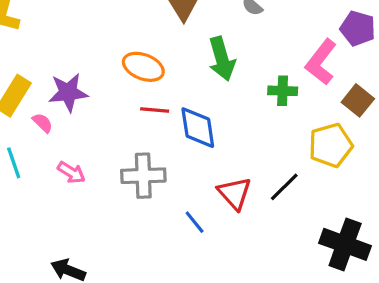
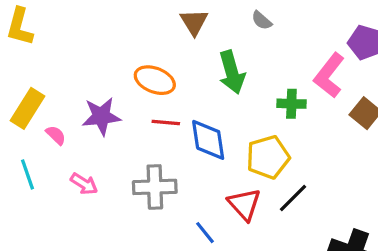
purple star: (68, 92) -> (101, 116), moved
yellow pentagon: (331, 145) -> (268, 157), moved

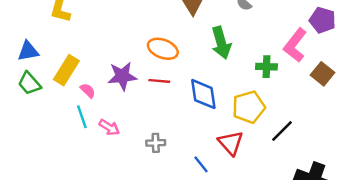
red line: (166, 123) -> (159, 81), moved
cyan line: (28, 174) -> (82, 117), moved
gray cross: (155, 187) -> (156, 143), moved, size x0.6
black line: (293, 198) -> (282, 131), moved

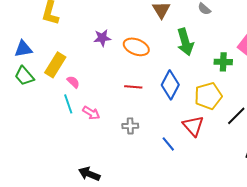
purple star: (122, 76) -> (102, 38), moved, size x0.7
red line: (159, 81) -> (133, 87), moved
blue diamond: (203, 94) -> (170, 85), turned 36

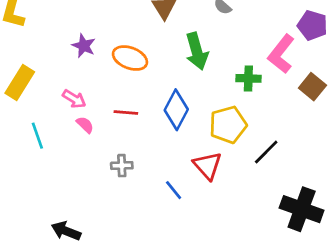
purple star: (102, 38) -> (84, 46), turned 30
pink semicircle: (73, 82) -> (85, 125), moved
pink arrow: (91, 113) -> (74, 99), moved

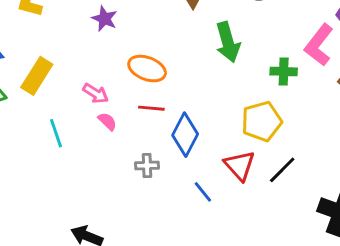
purple star: (84, 46) -> (104, 19), moved
orange ellipse: (130, 58) -> (147, 69), moved
blue diamond: (176, 110) -> (185, 135), moved
black line: (266, 152) -> (282, 170), moved

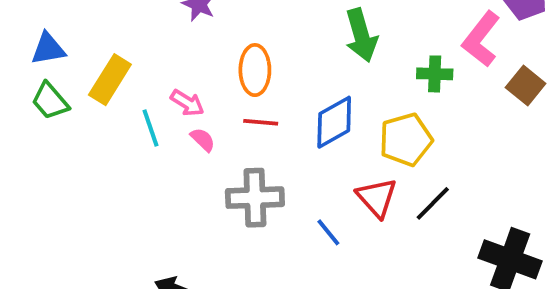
orange ellipse: (147, 69) -> (255, 70), turned 69
cyan line: (56, 133) -> (151, 128), moved
blue diamond: (185, 135) -> (334, 122), moved, turned 33
gray cross: (147, 165) -> (255, 198), size x1.8

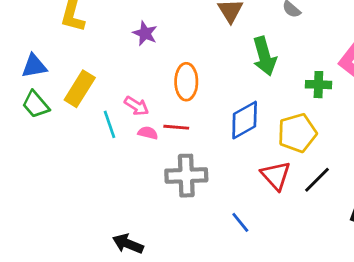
red line: (261, 122) -> (176, 127), moved
pink semicircle: (203, 140) -> (148, 133), turned -30
blue line: (328, 232) -> (240, 222), moved

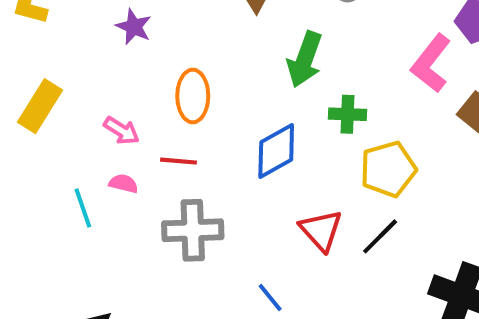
green arrow: (264, 56) -> (305, 59), turned 36
green cross: (318, 85) -> (347, 114), moved
cyan line: (110, 124) -> (83, 208), moved
pink semicircle: (148, 133) -> (124, 184), moved
yellow pentagon: (297, 133) -> (388, 169), moved

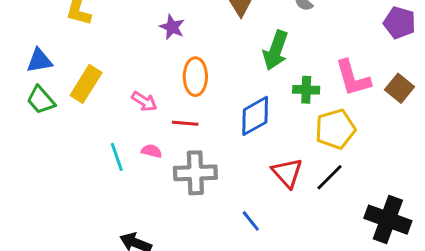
purple star: (134, 27) -> (172, 27), moved
pink L-shape: (431, 63) -> (353, 78), moved, turned -54
pink semicircle: (124, 184) -> (152, 151), moved

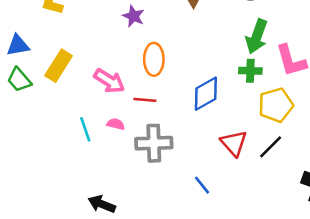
green arrow: (276, 50) -> (257, 36), moved
pink arrow: (144, 101) -> (109, 81), size x1.4

